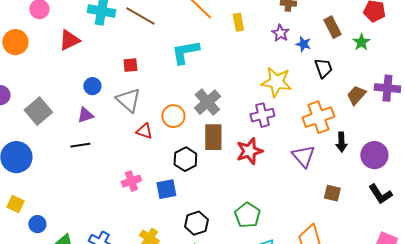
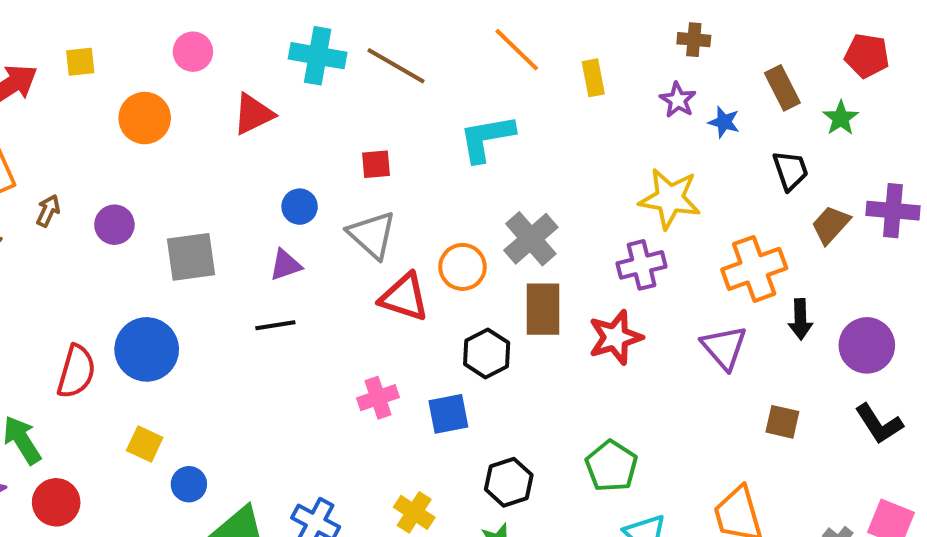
black trapezoid: (323, 68) -> (790, 170), moved
gray square: (38, 111) -> (191, 257), turned 32
red triangle: (144, 131) -> (404, 297), size x1.5

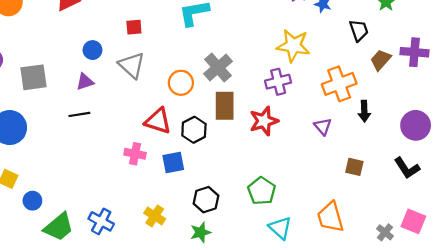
red triangle: (404, 297) -> (158, 121), moved
purple circle: (867, 345) -> (416, 125), moved
purple triangle: (724, 347) -> (323, 126), size x0.7
pink cross: (378, 398) -> (135, 154), turned 30

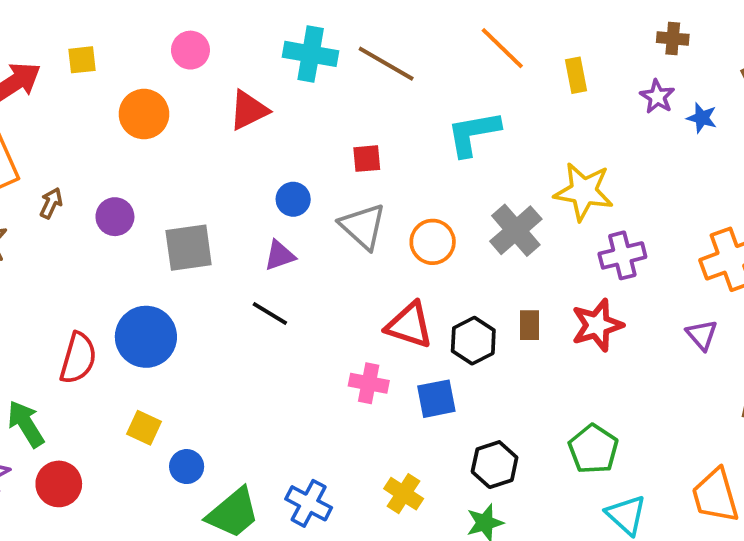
yellow star: (293, 46) -> (584, 191), moved
orange circle: (181, 83) -> (433, 242), moved
brown rectangle: (225, 106) -> (529, 325), moved, size x0.6
black line: (79, 114) -> (270, 314), turned 40

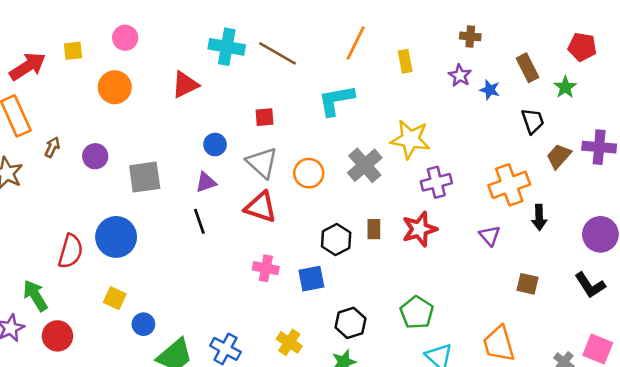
orange line: (502, 48) -> (356, 43), turned 72
pink circle: (190, 50) -> (125, 38), moved
black line: (270, 314) -> (199, 221), turned 40
red triangle: (409, 325) -> (261, 207), moved

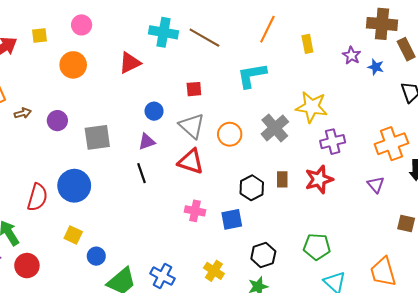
brown cross: (470, 36) -> (382, 24), moved, size x1.8
brown arrow: (52, 147) -> (23, 113), turned 49
green pentagon: (417, 312) -> (317, 247), turned -30

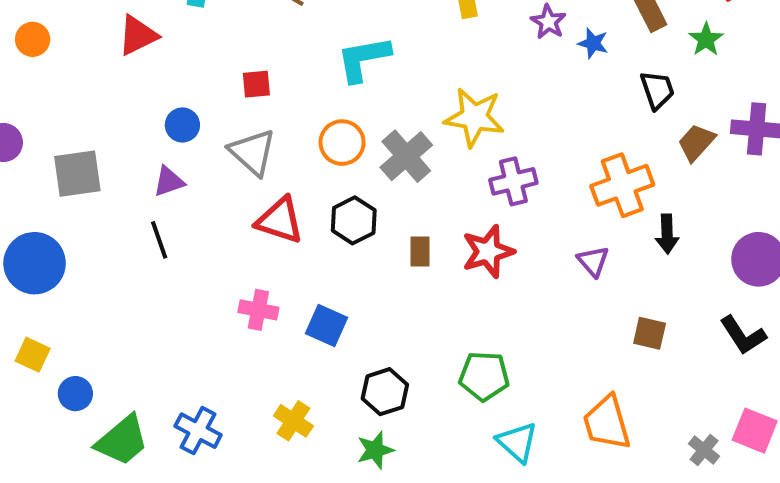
orange circle: (73, 65) -> (33, 39), size x0.7
orange circle: (230, 134) -> (342, 143), moved
red triangle: (191, 162) -> (280, 220), moved
black hexagon: (252, 188) -> (354, 220), moved
blue square: (232, 219) -> (326, 325), turned 35

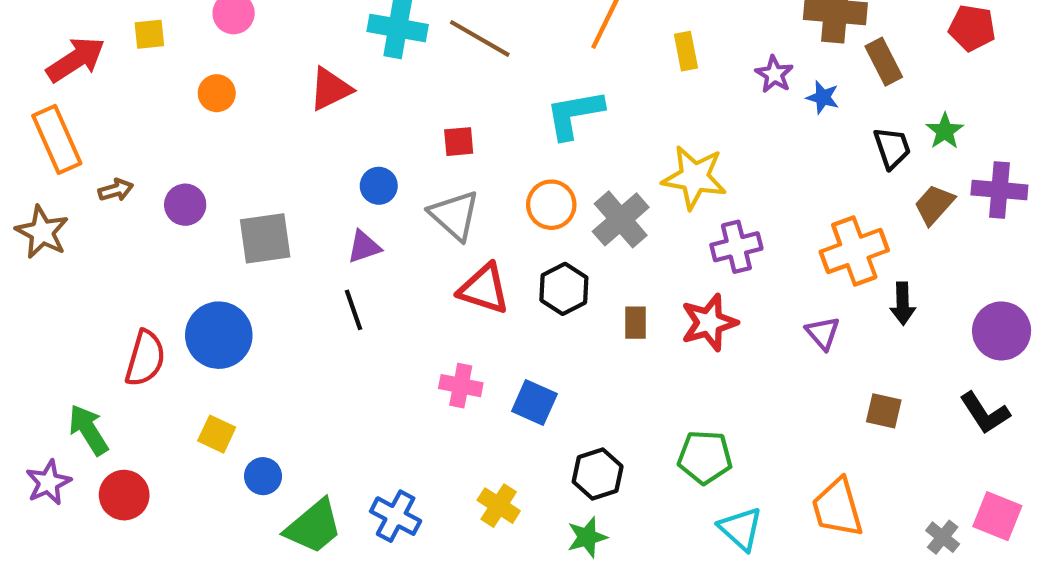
green star: (706, 39) -> (945, 131), moved

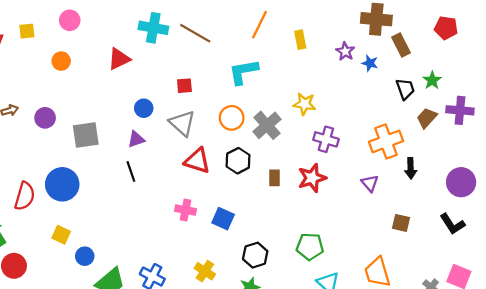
yellow star: (694, 177) -> (305, 104), size x0.7
purple cross: (736, 247) -> (326, 139), turned 30

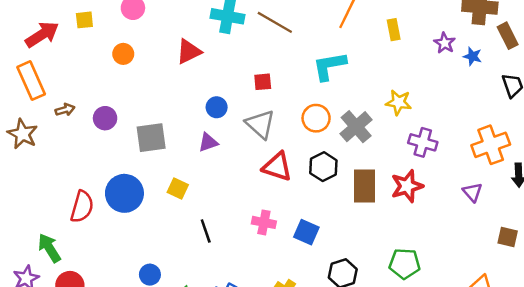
black line: (131, 171) -> (206, 231), moved
brown rectangle: (274, 178) -> (365, 186), size x1.8
yellow square: (61, 235) -> (178, 189), moved

